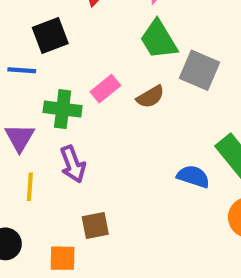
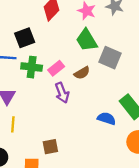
green cross: (63, 109) -> (32, 67), moved
purple arrow: (73, 164) -> (62, 93), moved

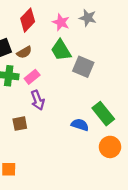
brown semicircle: (82, 73) -> (24, 52), moved
brown square: (50, 147) -> (20, 124), moved

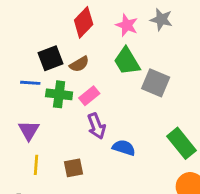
brown square: (20, 124) -> (73, 168), moved
blue semicircle: (80, 125) -> (124, 148), moved

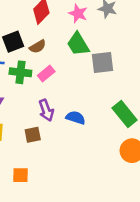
gray square: (156, 83) -> (103, 62), turned -30
purple arrow: (97, 126) -> (46, 110), moved

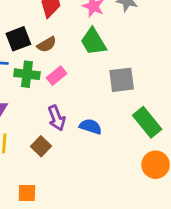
gray square: (103, 62) -> (122, 80), moved
brown square: (33, 135) -> (41, 146), turned -35

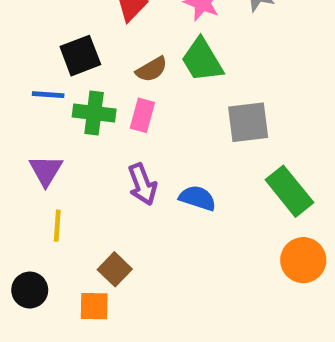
brown semicircle: (47, 44) -> (152, 69), moved
pink rectangle: (57, 76) -> (142, 115), turned -36
brown square: (41, 146) -> (115, 269), moved

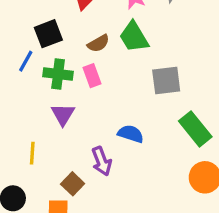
blue line: (48, 95) -> (26, 61), turned -65
pink rectangle: (142, 115) -> (92, 76), turned -35
purple triangle: (46, 170) -> (63, 114), moved
purple arrow: (142, 184) -> (102, 161), moved

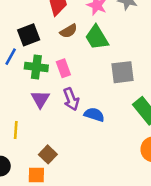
brown semicircle: (98, 43) -> (69, 31), moved
purple arrow: (102, 161) -> (71, 99), moved

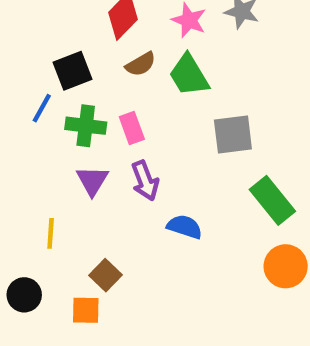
blue semicircle: (94, 115) -> (185, 227), moved

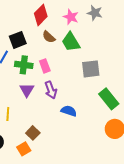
brown semicircle: (141, 64) -> (49, 37), turned 72
orange square: (86, 310) -> (24, 149), turned -32

